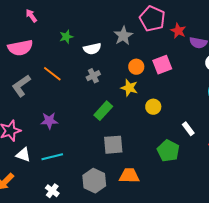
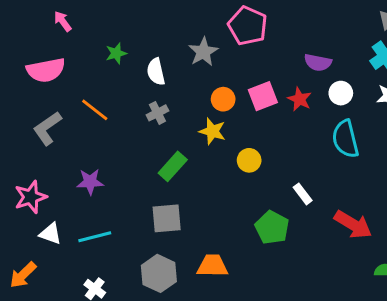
red star: (178, 31) -> (300, 99), moved
white semicircle: (92, 49) -> (156, 72), turned 90
gray square: (113, 145) -> (167, 218), moved

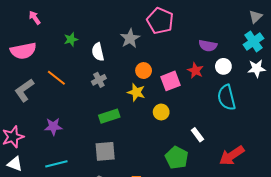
pink square: (263, 96) -> (171, 81), moved
green rectangle: (173, 166) -> (109, 116), turned 30
red arrow: (353, 225) -> (232, 156), turned 115
white triangle: (50, 234) -> (15, 164), moved

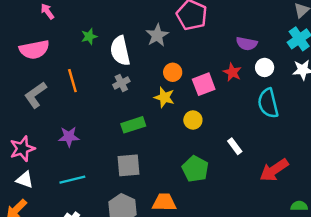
white semicircle: (98, 52) -> (120, 51), size x1.4
orange line: (56, 78) -> (72, 81), turned 36
green pentagon: (177, 158) -> (195, 169), moved

